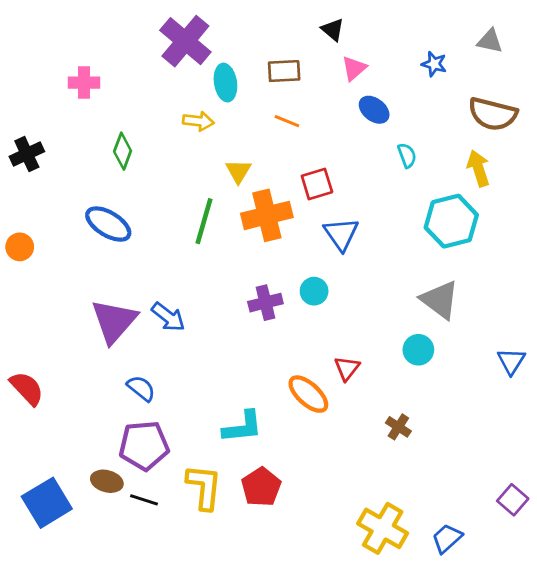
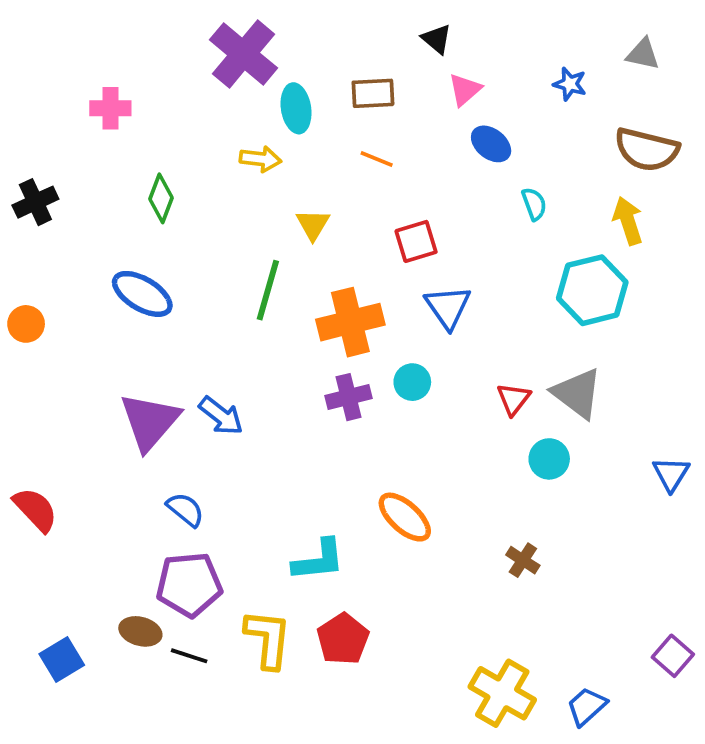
orange cross: (267, 215) -> (350, 322), moved
red triangle: (347, 368) -> (514, 399), moved
blue square: (47, 503) -> (62, 660), size x0.7

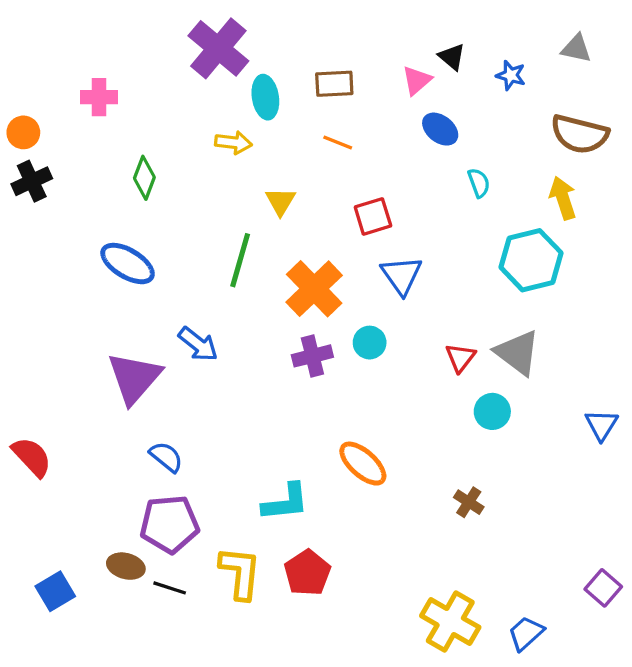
black triangle: (437, 39) -> (452, 57), moved
orange cross: (350, 322) -> (314, 289), turned -30
orange circle: (26, 324) -> (23, 132), moved
blue arrow: (221, 416) -> (198, 344), moved

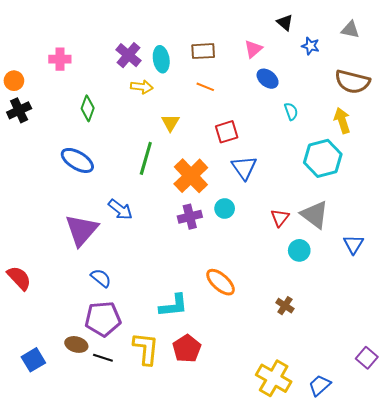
purple cross: (218, 48) -> (128, 55), moved, size x0.7
black triangle: (452, 57) -> (285, 22), moved
blue triangle: (602, 425) -> (353, 244), moved

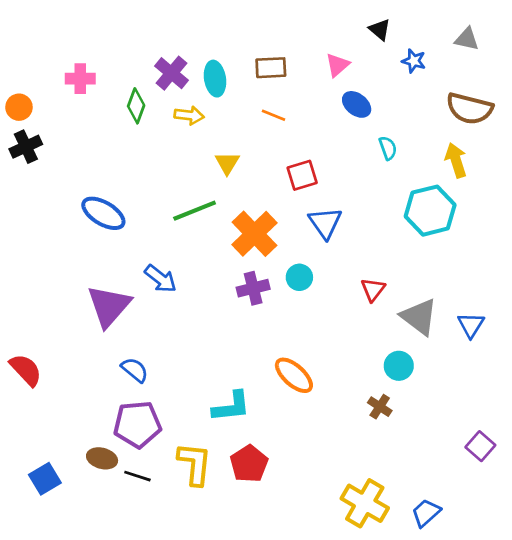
green diamond: (88, 108) -> (136, 106), moved
green line: (146, 158) -> (195, 211), turned 52
gray triangle: (315, 215) -> (419, 317), moved
cyan circle: (299, 250) -> (399, 366), moved
purple square: (367, 358) -> (480, 446), moved

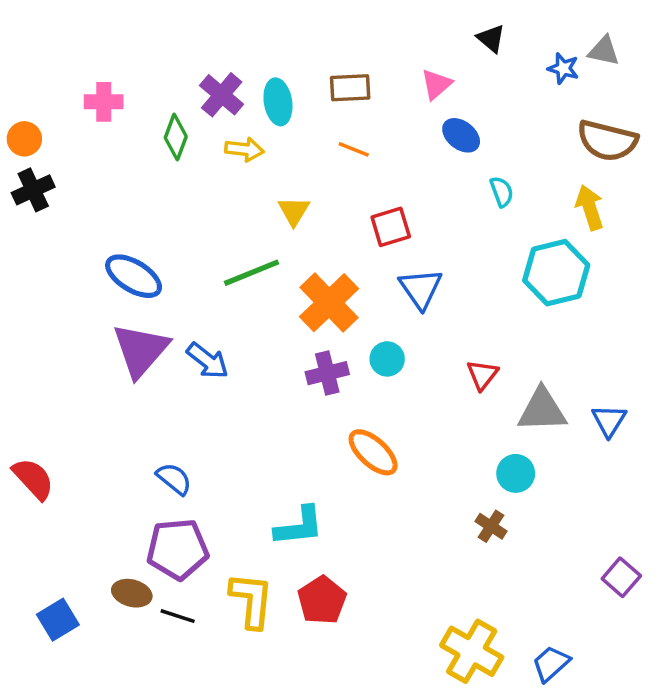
blue star: (414, 61) -> (563, 68), moved
purple triangle: (109, 306) -> (141, 350), moved
gray triangle: (419, 317) -> (542, 410), turned -39
orange ellipse: (294, 375) -> (373, 452), moved

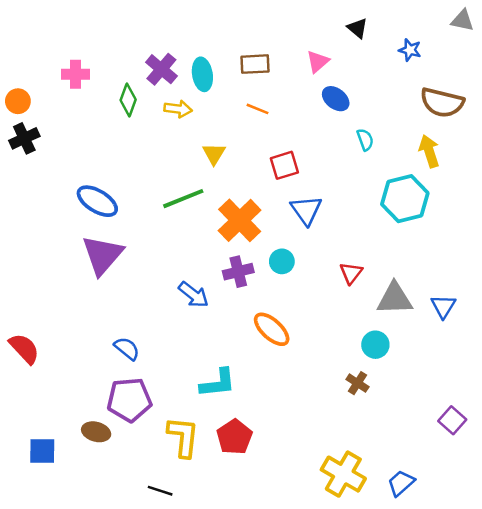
gray triangle: (604, 51) -> (463, 20), moved
blue arrow: (208, 361) -> (193, 295), moved
black line: (178, 616) -> (160, 491), moved
blue square: (58, 620) -> (42, 451), turned 32

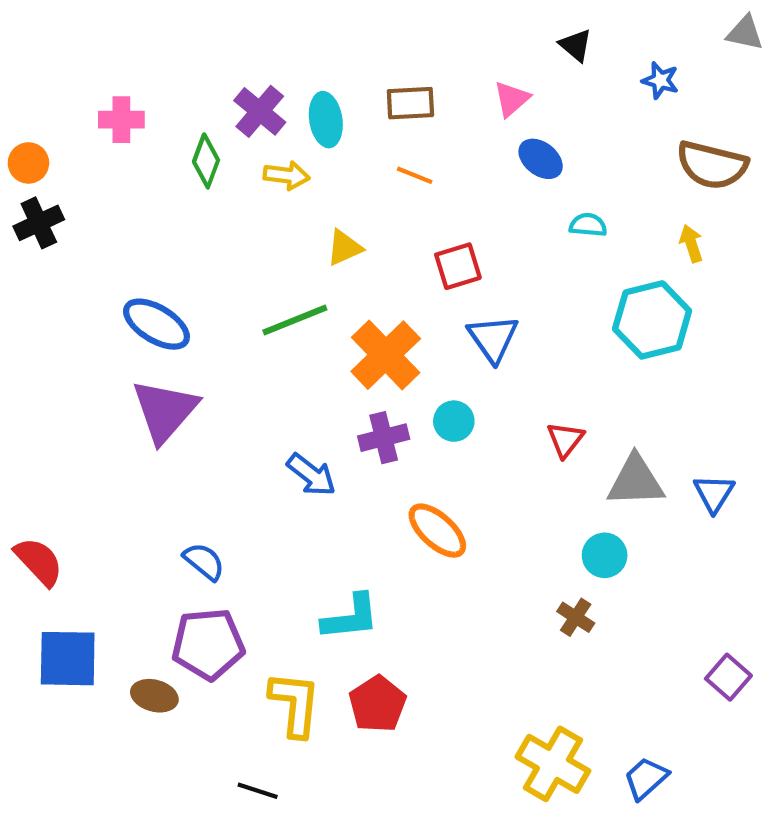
cyan semicircle: (365, 140) -> (588, 225), turned -65
yellow arrow: (429, 151) -> (691, 244), size x0.7
yellow triangle: (214, 154) -> (344, 248), turned 35
blue square: (42, 451) -> (68, 659), moved, size x1.4

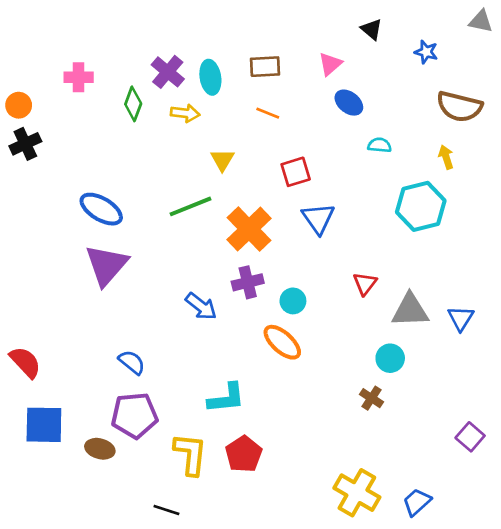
yellow triangle: (344, 248) -> (222, 160), turned -35
cyan circle: (454, 421) -> (293, 301), moved

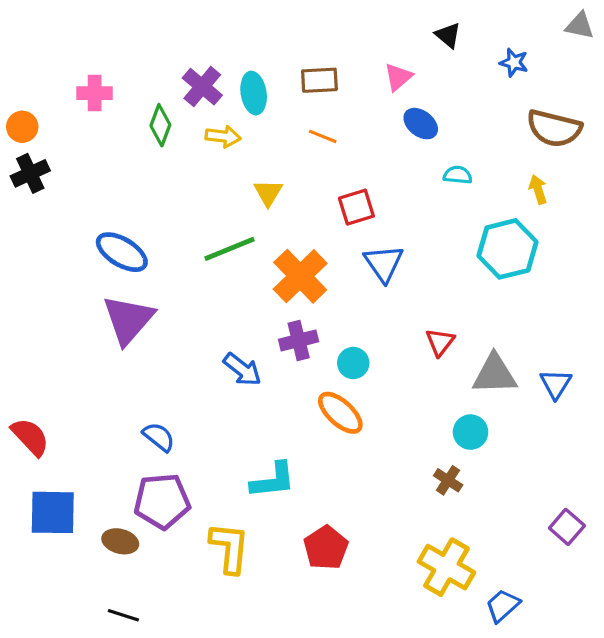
red pentagon: (244, 454) -> (326, 548), moved
yellow cross: (357, 493) -> (446, 567), moved
black line: (166, 510) -> (123, 615), moved

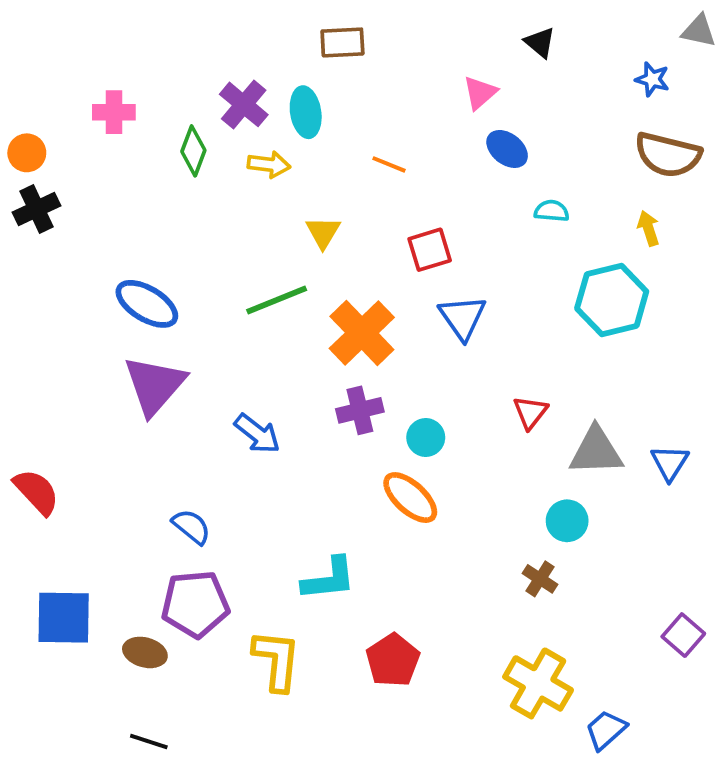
blue star: (514, 63) -> (652, 79), moved
brown rectangle: (319, 80) -> (342, 42), moved
blue arrow: (242, 369) -> (257, 434), moved
red semicircle: (30, 437) -> (36, 492), moved

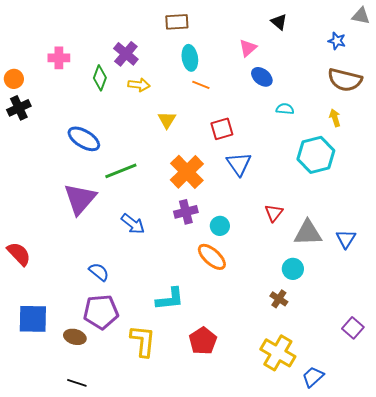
cyan ellipse: (306, 112) -> (190, 58), moved
green line: (277, 300) -> (121, 171), moved
blue ellipse: (147, 304) -> (84, 139), moved

